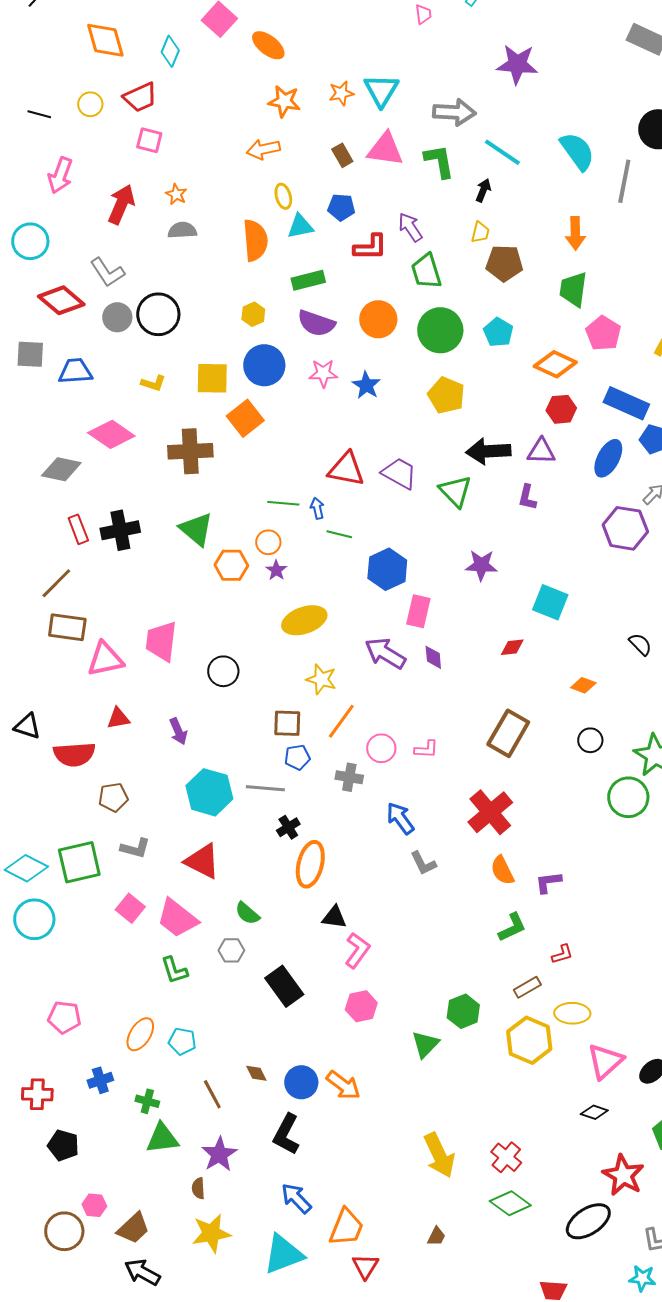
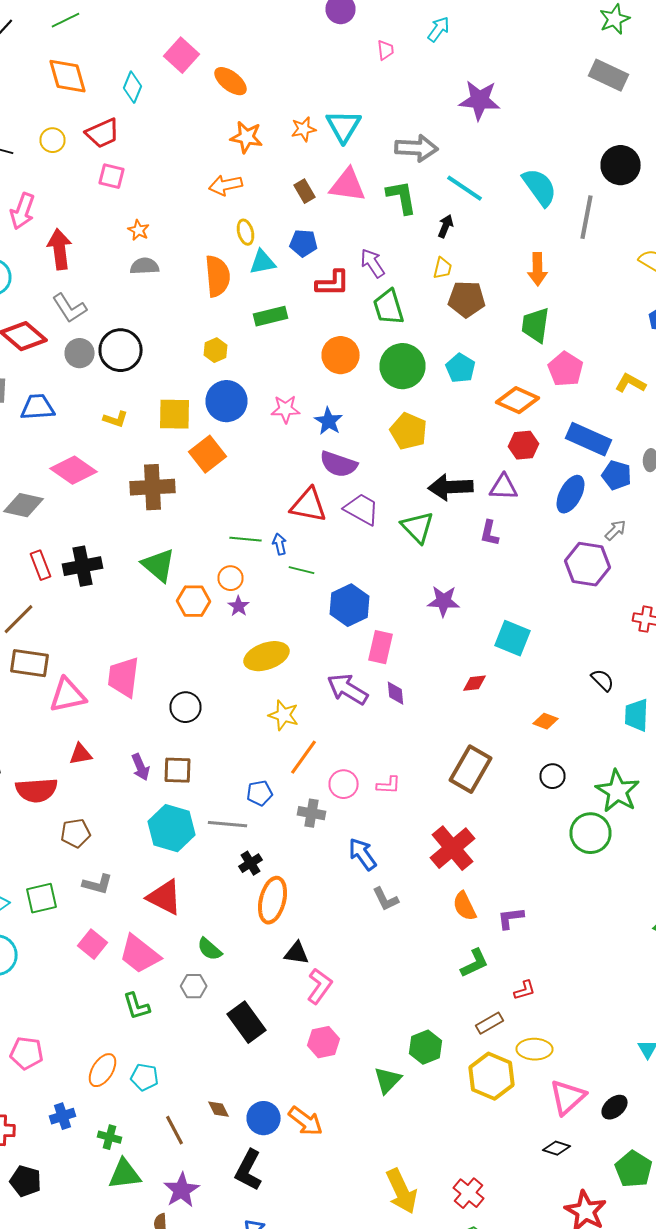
red arrow: (121, 204) -> (60, 249), moved, turned -30
purple semicircle: (316, 323) -> (338, 464), moved
brown square: (287, 723) -> (178, 770), moved
green square: (79, 862) -> (42, 898), size x0.7

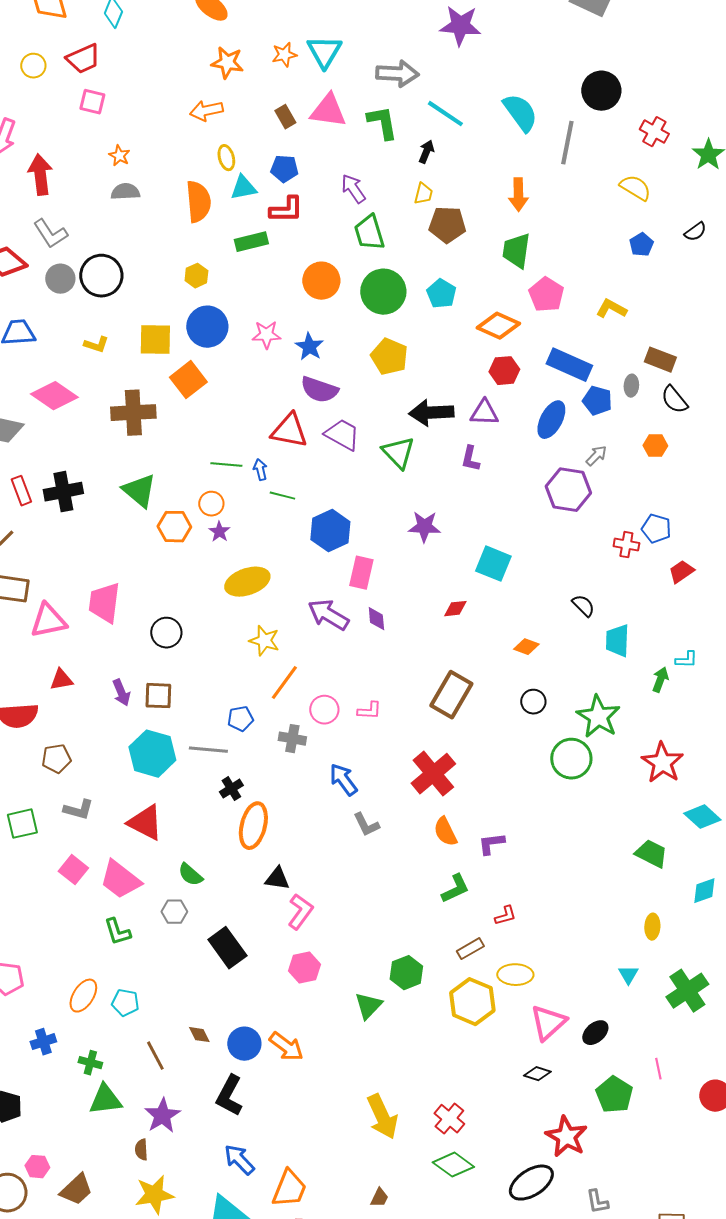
red L-shape: (332, 283) -> (286, 210), moved

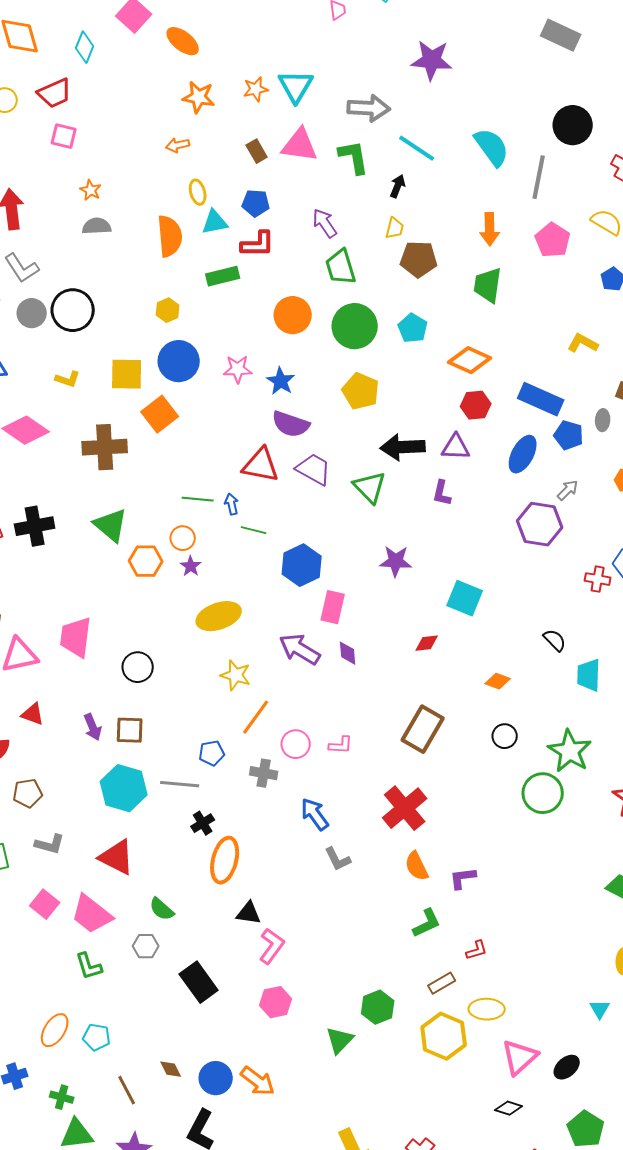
orange arrow: (206, 111) -> (178, 145), size x0.7
pink pentagon: (546, 295) -> (553, 240), moved
red triangle: (61, 680) -> (33, 714), turned 30

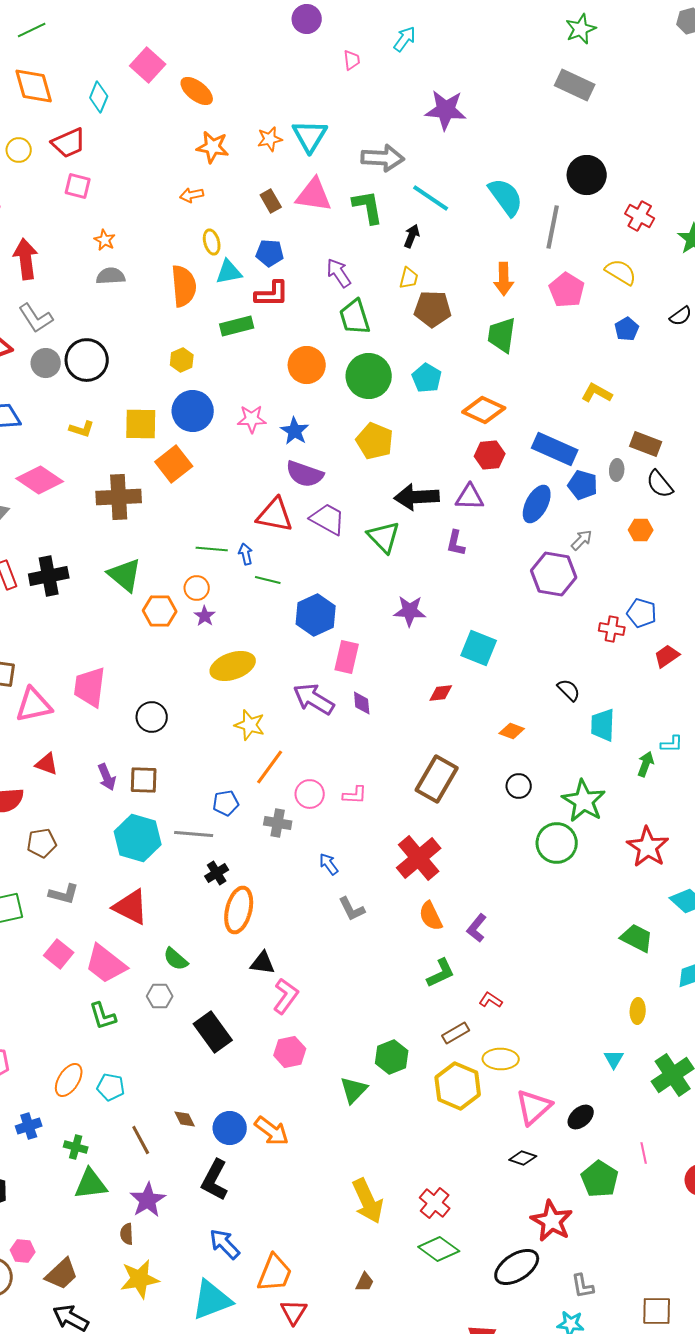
blue arrow: (315, 814) -> (329, 864), size x0.7
purple L-shape: (463, 878) -> (477, 928), turned -44
red L-shape: (477, 950) -> (491, 1000), turned -130

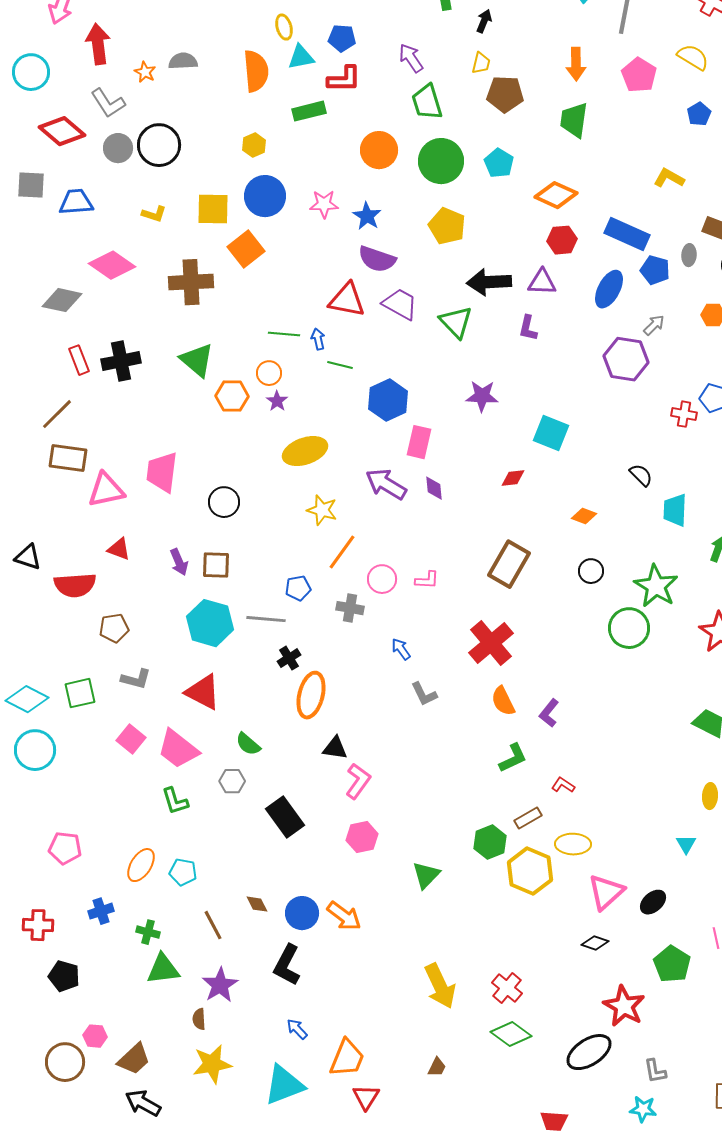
orange star: (105, 240) -> (145, 72), moved
green hexagon: (392, 1057) -> (490, 842), moved
blue arrow: (225, 1244) -> (297, 1029), size x0.7

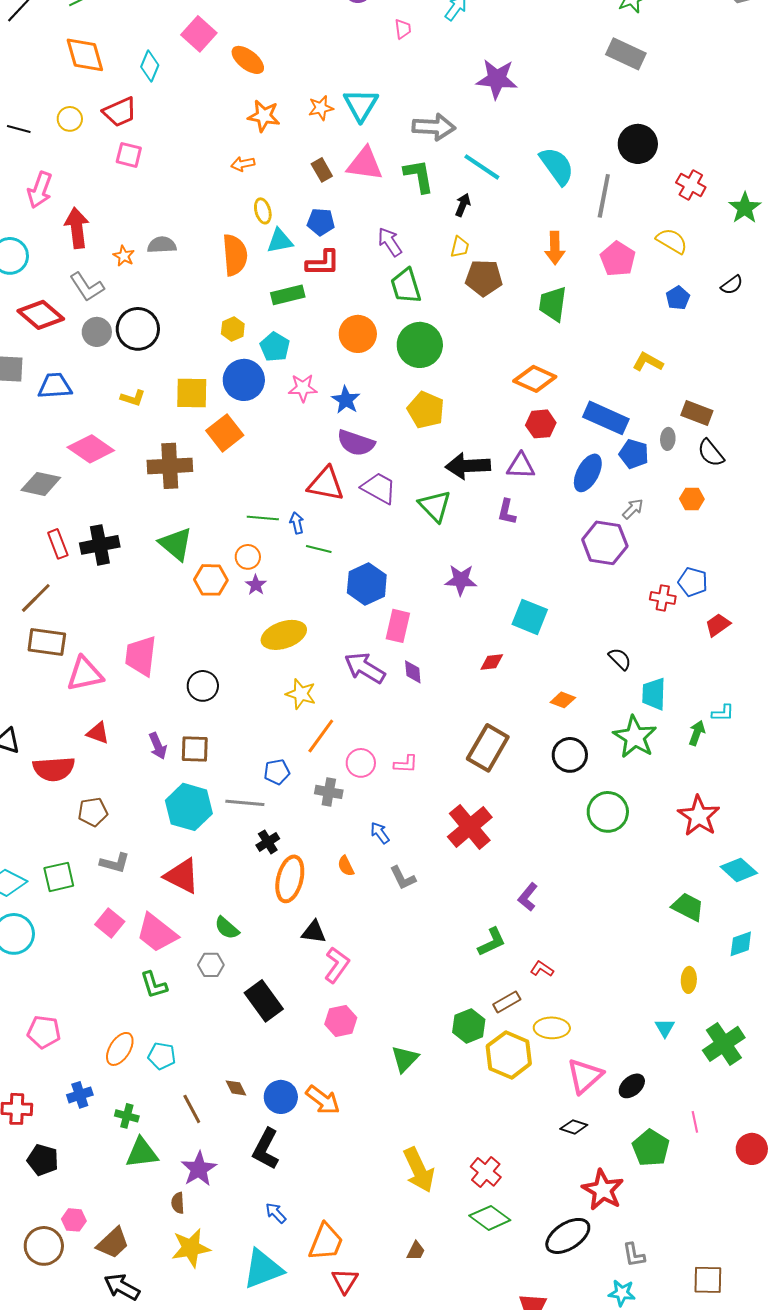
cyan pentagon: (499, 163) -> (275, 347), moved
black circle: (591, 571) -> (570, 755), size x1.4
green star: (656, 586) -> (635, 737), moved
orange semicircle: (503, 701) -> (346, 866), moved, size x0.7

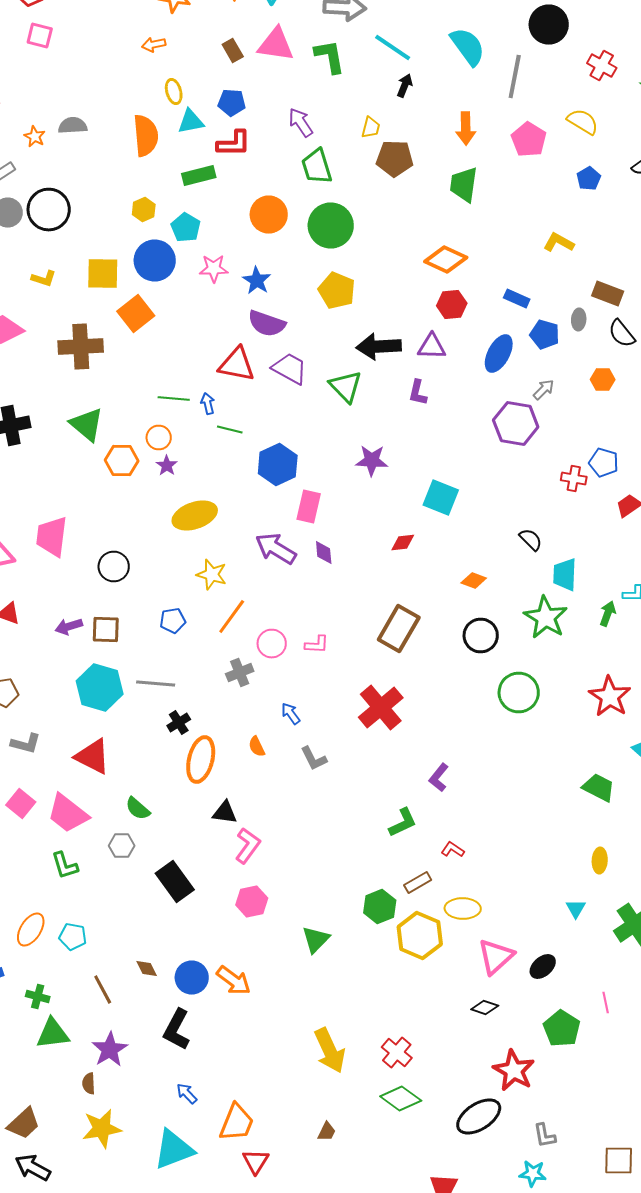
black arrow: (463, 205) -> (405, 86), moved
blue rectangle: (606, 418) -> (517, 298), size x0.6
purple arrow: (158, 746) -> (69, 626), turned 96
blue pentagon: (277, 772) -> (173, 620), moved
gray cross: (329, 792) -> (240, 672), turned -32

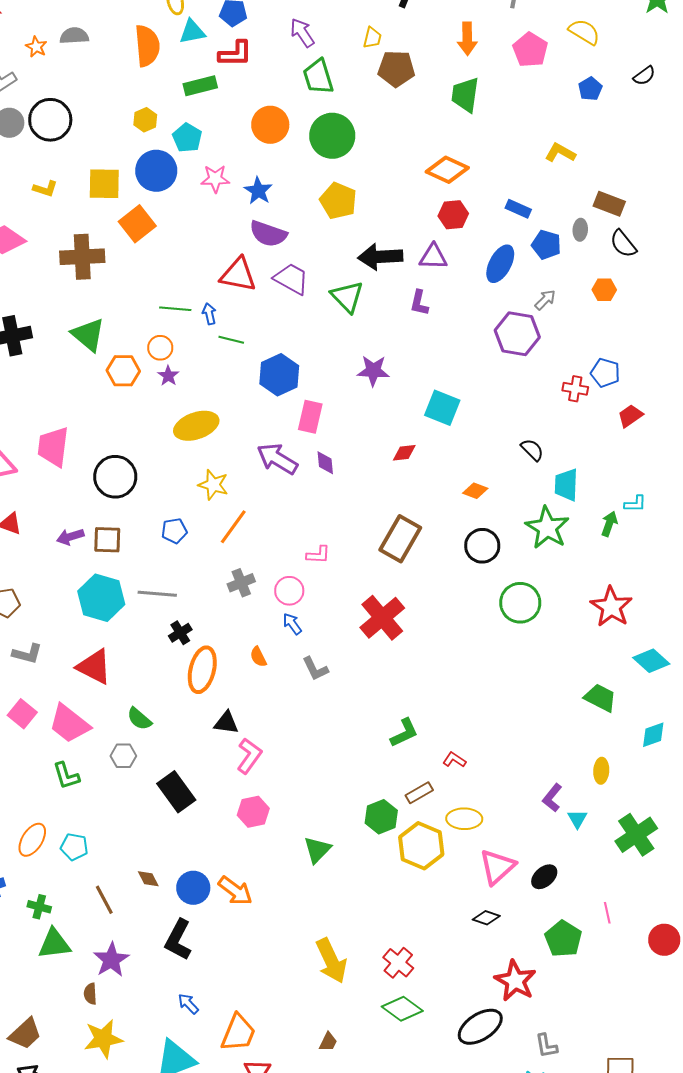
black circle: (114, 566) -> (115, 477), size x1.4
pink circle: (272, 644) -> (289, 591), moved
purple L-shape: (439, 778) -> (552, 798), moved

